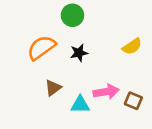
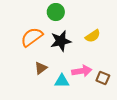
yellow semicircle: (132, 46) -> (93, 36), moved
black star: (79, 53) -> (61, 41), size x1.5

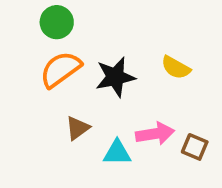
green circle: (56, 12) -> (57, 22), moved
yellow semicircle: (93, 36) -> (176, 68), turned 63

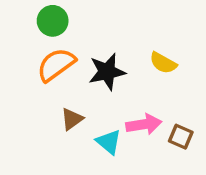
cyan triangle: (117, 153) -> (109, 142), turned 40

